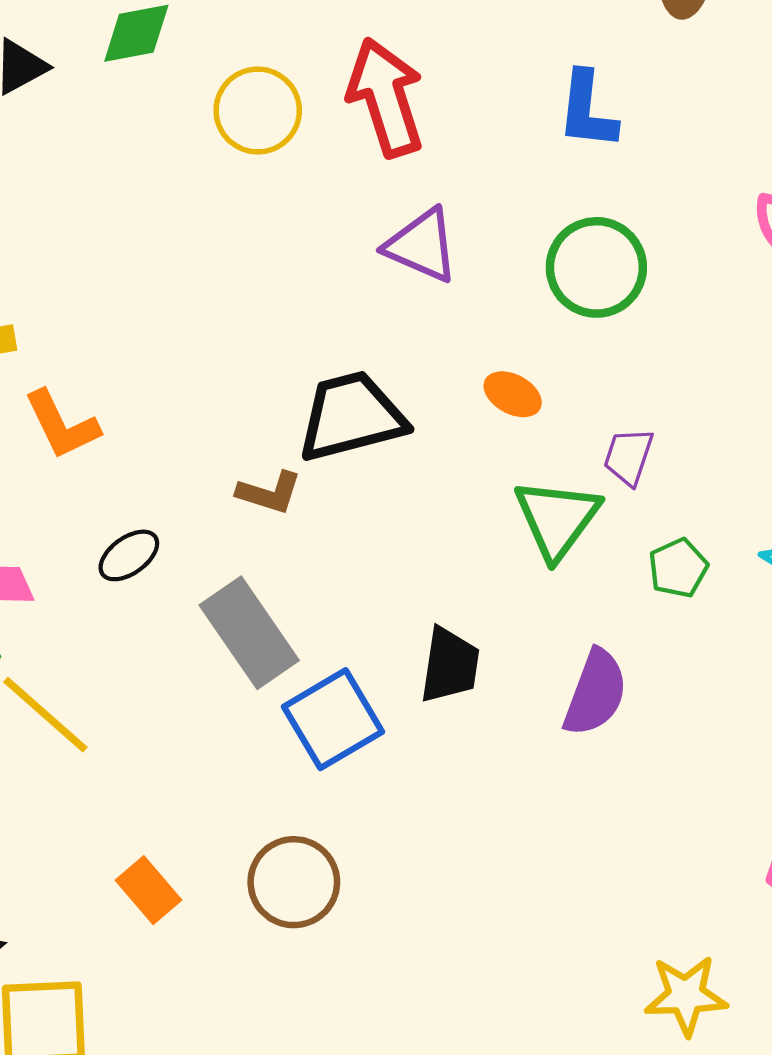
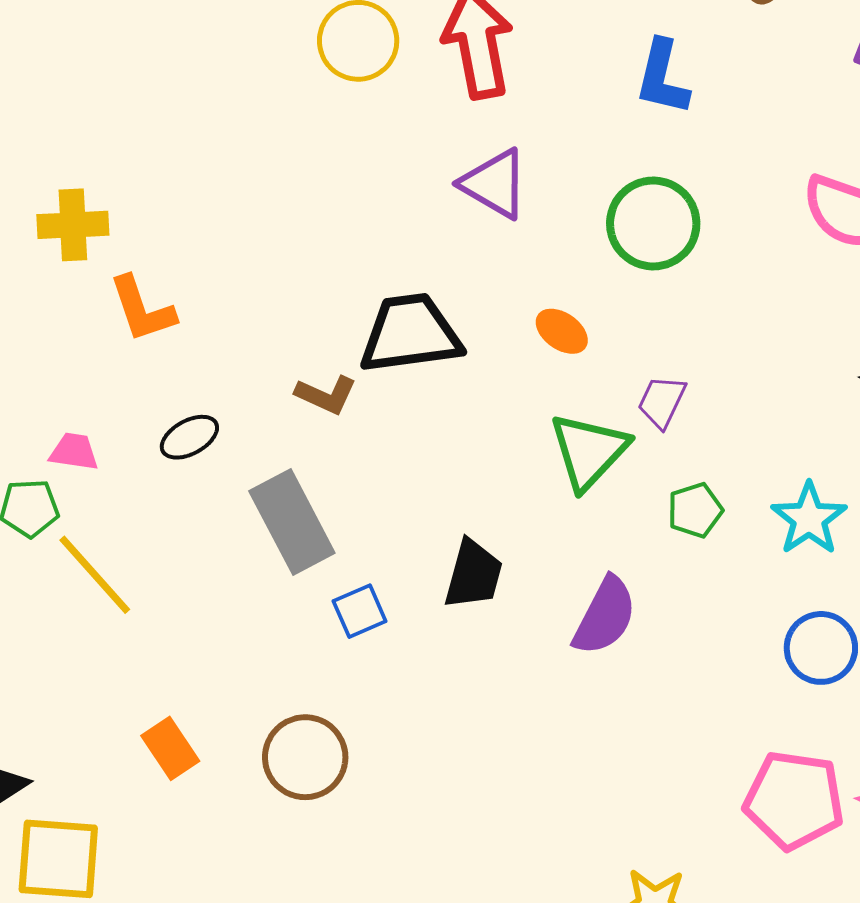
blue square: (333, 719) -> (360, 611), size x0.6

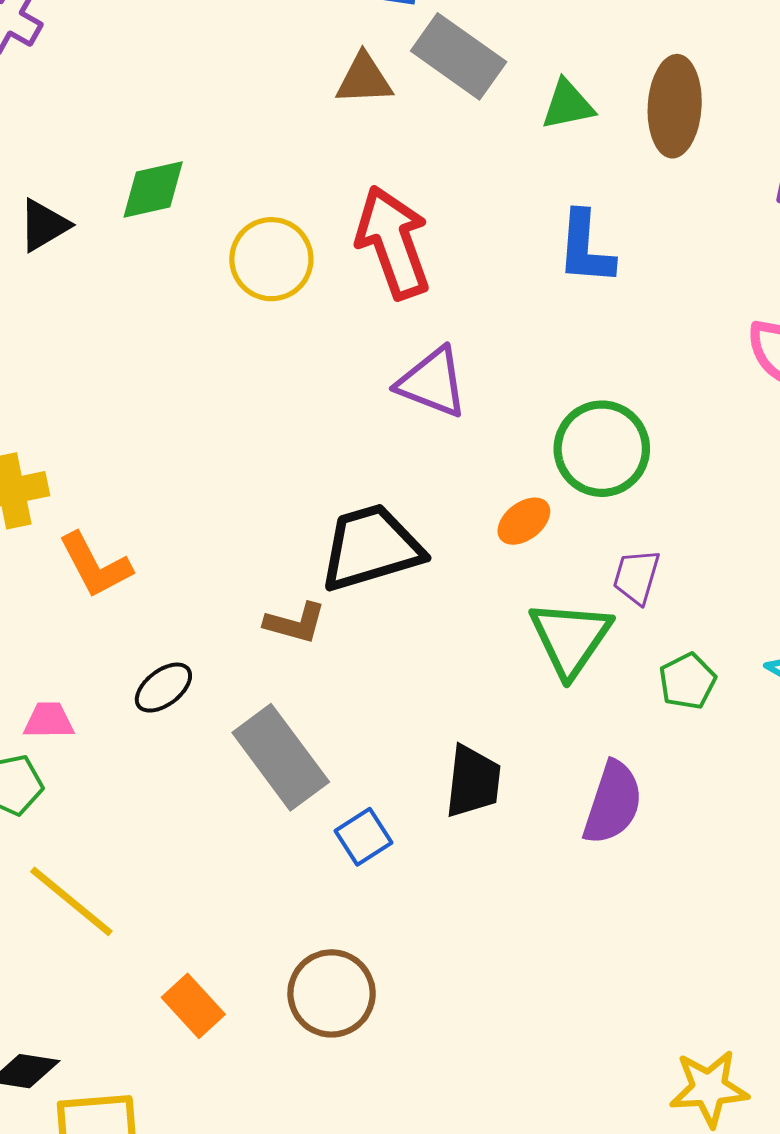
green circle: (653, 223) -> (602, 449), moved
orange ellipse: (562, 331) -> (524, 521), turned -64
yellow line: (95, 575) -> (71, 901), moved

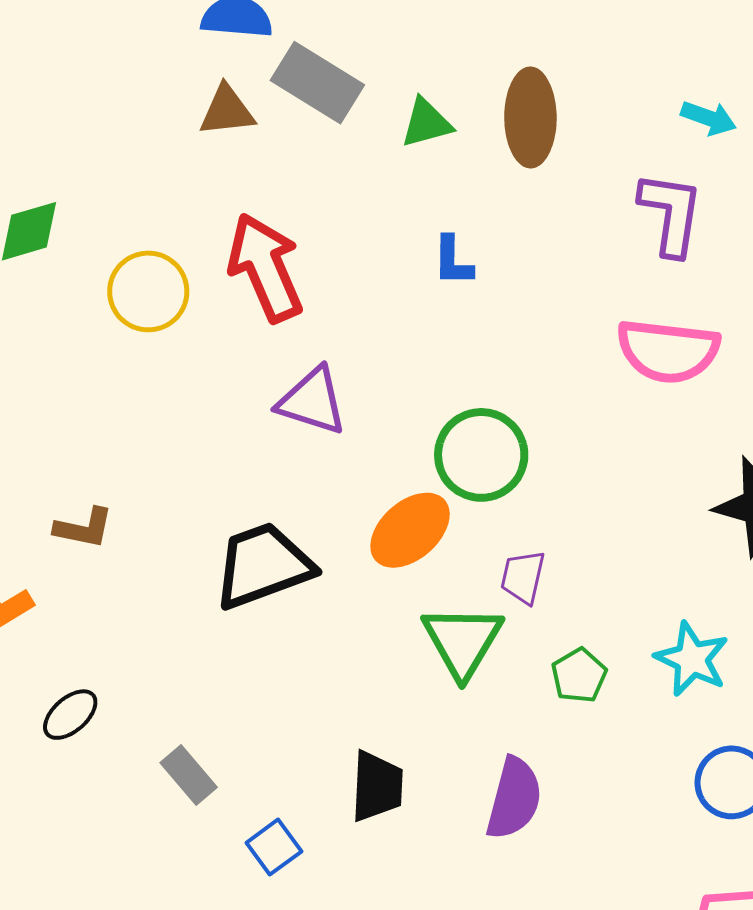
blue L-shape: (585, 248) -> (453, 261), size x0.7
orange ellipse: (524, 521) -> (410, 530), size x1.6
brown L-shape: (295, 623) -> (84, 528), moved
gray rectangle: (281, 757) -> (189, 775), size x0.6

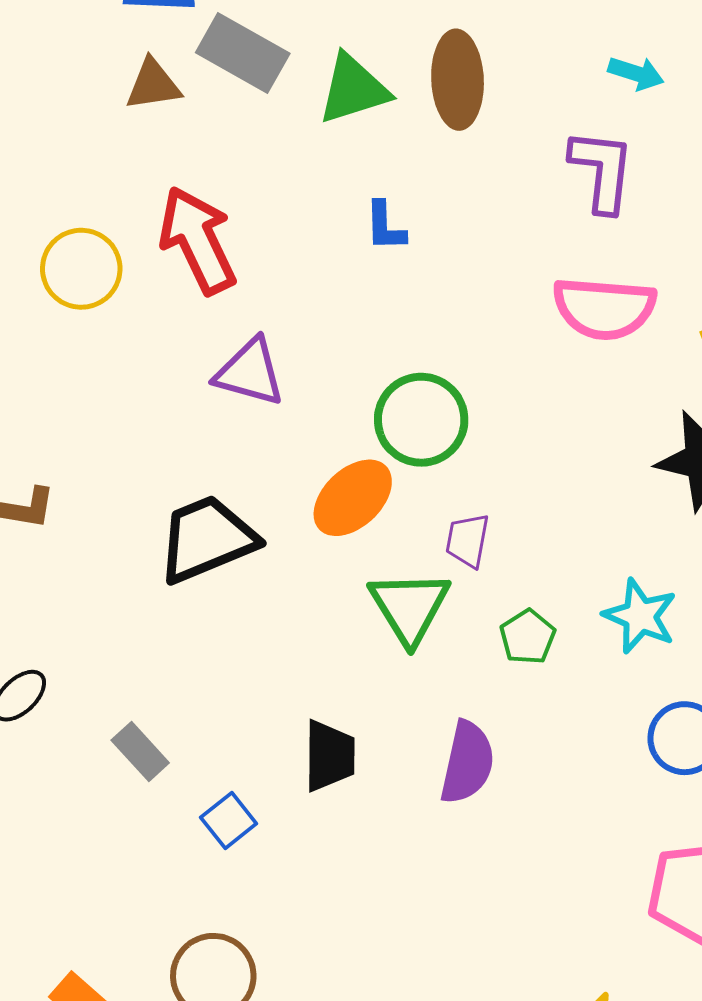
green triangle: (426, 123) -> (353, 89), size x1.4

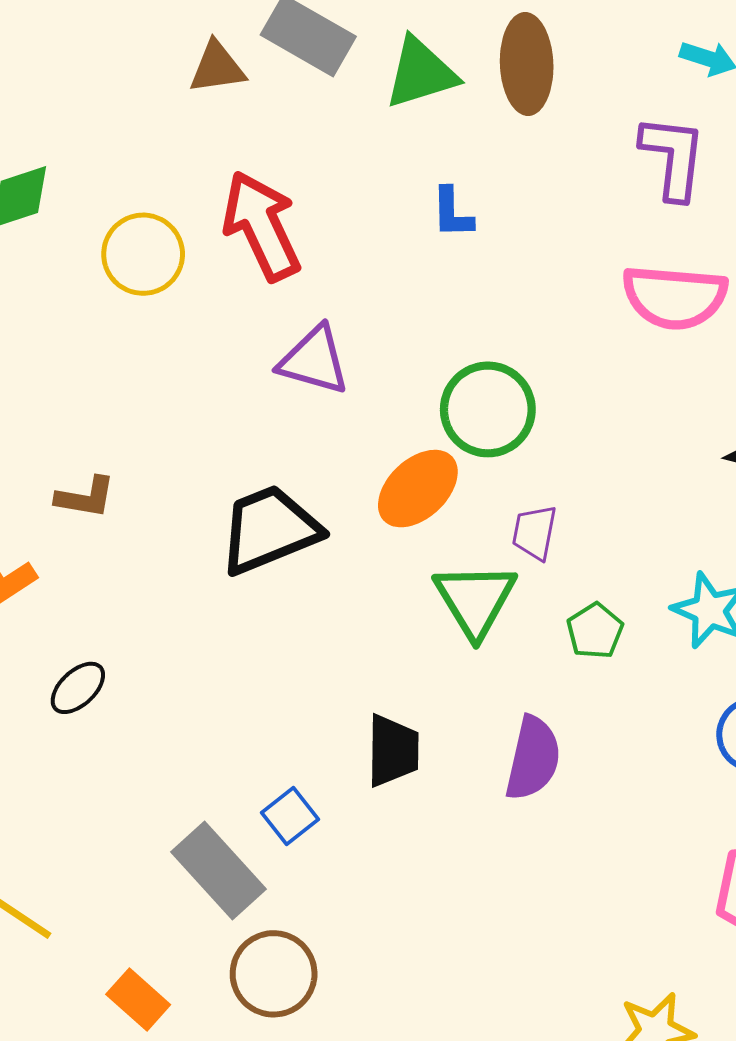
gray rectangle: (140, 752) -> (219, 871), moved, size x1.6

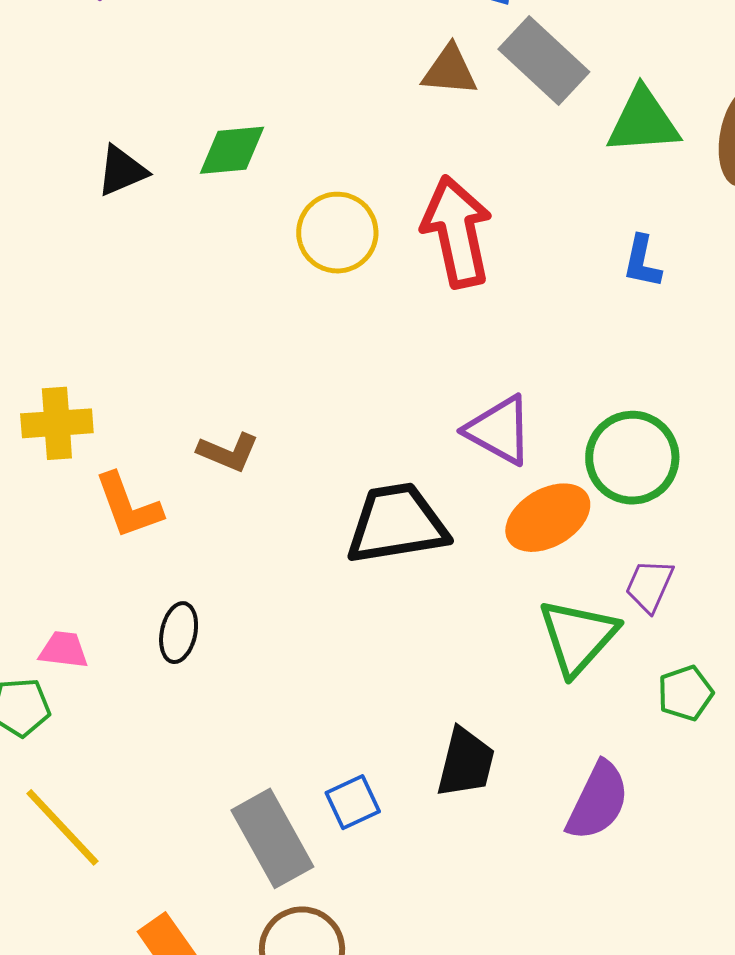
purple triangle: (314, 360) -> (499, 430), moved
black ellipse: (78, 688) -> (179, 633), turned -48

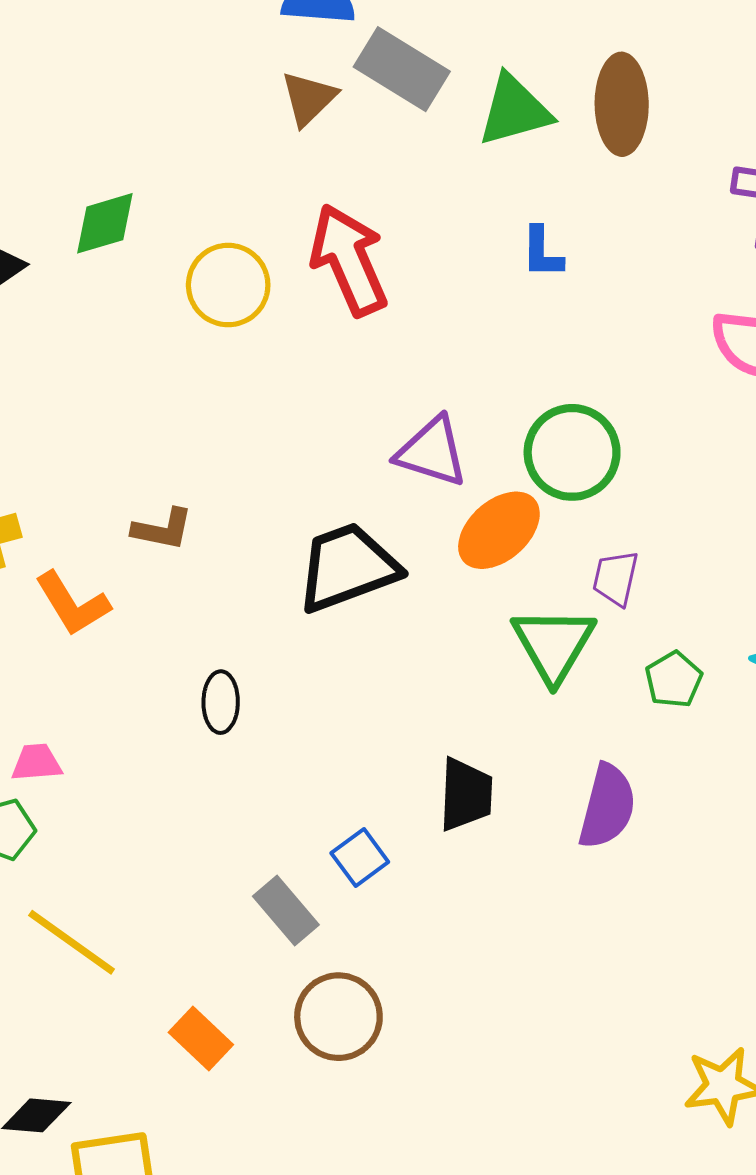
brown triangle: (450, 70) -> (309, 98), turned -38
black ellipse: (179, 633) -> (221, 702), moved
gray rectangle: (272, 838) -> (286, 911), size x0.7

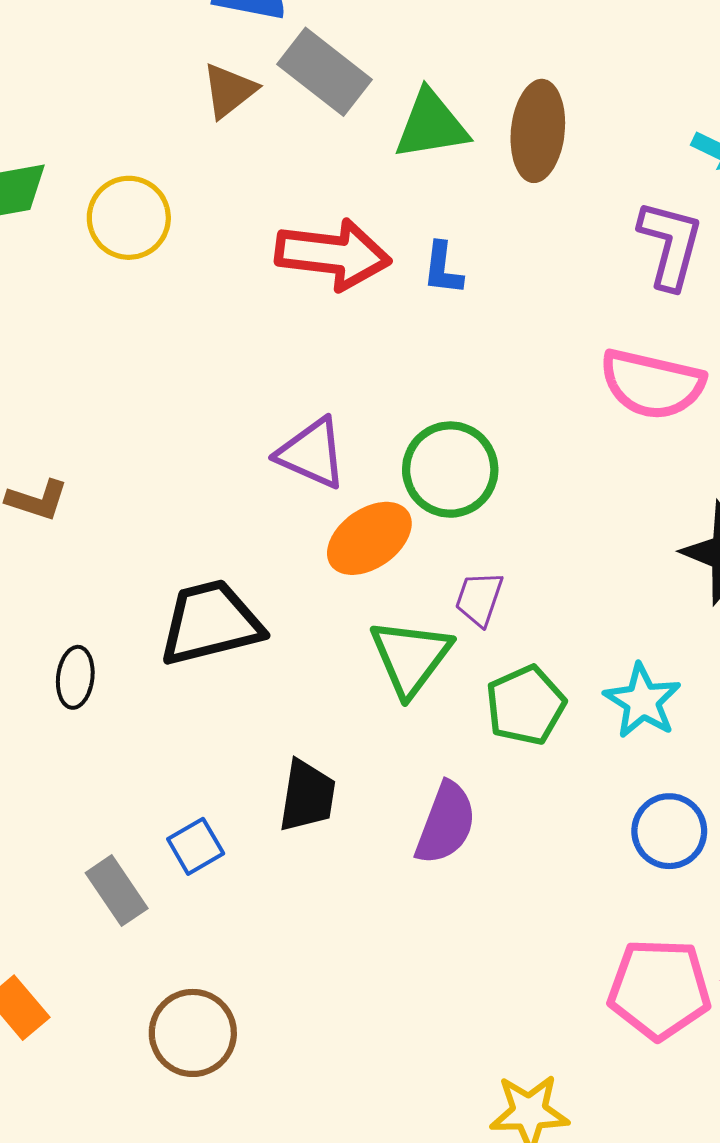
red arrow: (349, 260) -> (333, 254), moved, turned 114
yellow circle: (228, 285) -> (129, 218), moved
black trapezoid: (347, 567) -> (211, 623), moved
green pentagon: (674, 680) -> (526, 705), size x1.4
brown circle: (338, 1017) -> (193, 1033), moved

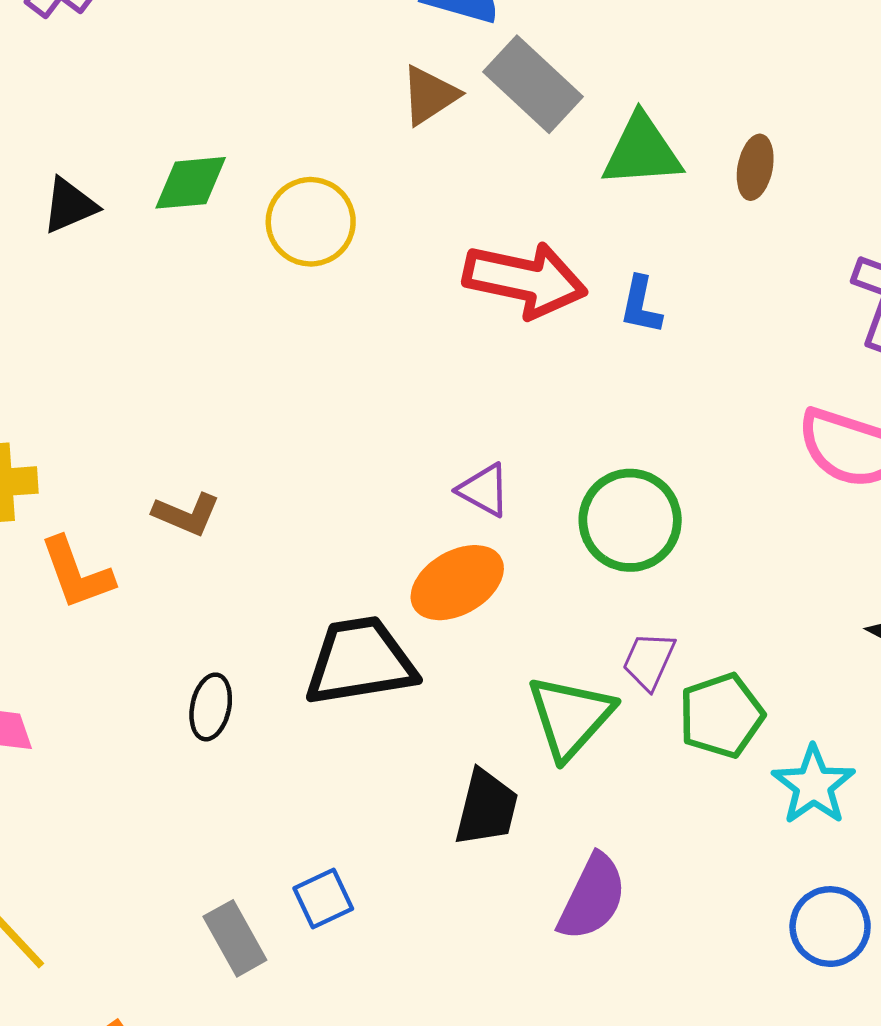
brown ellipse: (538, 131) -> (755, 167), size x0.6
purple triangle: (312, 453) -> (484, 490), size x0.7
orange ellipse: (369, 538) -> (457, 583), moved
green pentagon: (526, 705) -> (721, 715), moved
black trapezoid: (307, 796) -> (486, 808), moved

